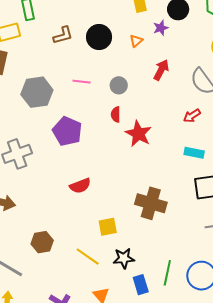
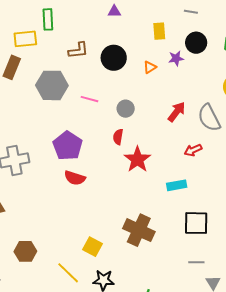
red arrow: (161, 70) -> (177, 112), moved
gray hexagon: (37, 92) -> (52, 85), moved
cyan rectangle: (194, 153) -> (177, 185), moved, turned -30
red semicircle: (80, 186) -> (75, 178), moved, turned 30
yellow square: (108, 227) -> (93, 247), turned 30

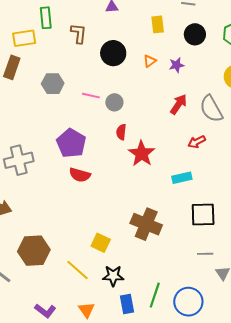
brown L-shape: (78, 50) -> (79, 33), moved, turned -75
purple star: (176, 58) -> (177, 65), moved
gray hexagon: (52, 85) -> (53, 84), size x0.7
gray circle: (126, 109) -> (114, 102), moved
brown hexagon: (25, 251) -> (34, 251), size x1.4

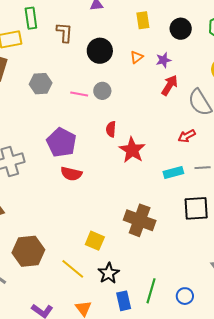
gray circle: (114, 102) -> (102, 91), moved
red arrow: (178, 104) -> (170, 85), moved
gray line: (205, 254) -> (203, 168), moved
black star: (113, 276) -> (109, 273), turned -30
blue circle: (188, 302) -> (185, 296), size x0.6

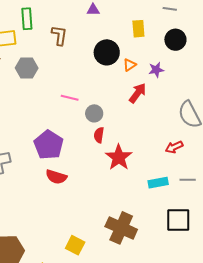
black circle: (100, 51) -> (107, 52), moved
gray hexagon: (41, 84) -> (27, 68), moved
red arrow: (170, 85) -> (138, 93), moved
gray circle: (102, 91) -> (94, 113), moved

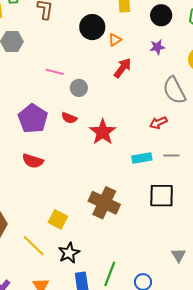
purple star: (156, 70) -> (157, 47), moved
red semicircle: (99, 135) -> (69, 118), moved, turned -77
red semicircle: (56, 177) -> (33, 161), moved

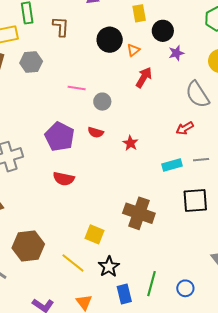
black circle: (161, 15) -> (163, 31), moved
red star: (103, 132) -> (130, 143), size x0.6

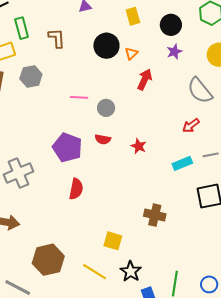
black circle: (163, 31) -> (171, 25), moved
red semicircle: (64, 179) -> (76, 189), turned -85
brown cross: (139, 213) -> (155, 215), size x0.7

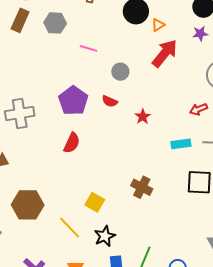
red arrow: (145, 79) -> (165, 53), size x1.4
pink line: (79, 97) -> (89, 48), moved

